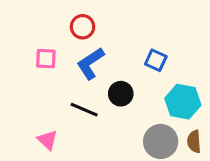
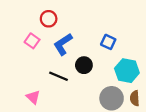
red circle: (83, 27) -> (49, 19), moved
pink square: (46, 59) -> (32, 41), turned 32

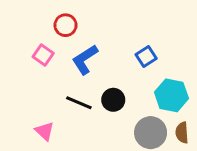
blue square: (108, 42) -> (146, 57), turned 32
black circle: (84, 65) -> (113, 100), moved

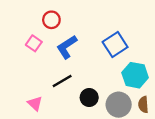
blue square: (146, 57) -> (115, 45), size x1.5
black circle: (113, 100) -> (89, 98), moved
black line: (79, 103) -> (62, 81), turned -54

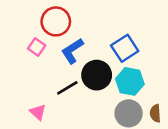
red circle: (51, 20) -> (56, 21), size x1.5
cyan hexagon: (135, 75) -> (130, 81), moved
black circle: (89, 98) -> (97, 75), moved, size x1.5

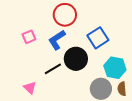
red circle: (56, 21) -> (65, 15), moved
pink square: (37, 47) -> (29, 37), turned 32
cyan hexagon: (130, 81) -> (115, 68), moved

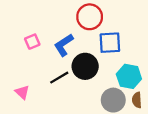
red circle: (65, 15) -> (90, 17), moved
blue square: (98, 38) -> (110, 43), turned 30
pink triangle: (30, 88) -> (22, 92), moved

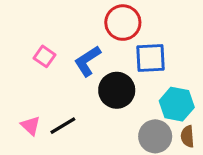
pink square: (32, 42) -> (44, 56), turned -32
black line: (59, 78) -> (63, 126), moved

